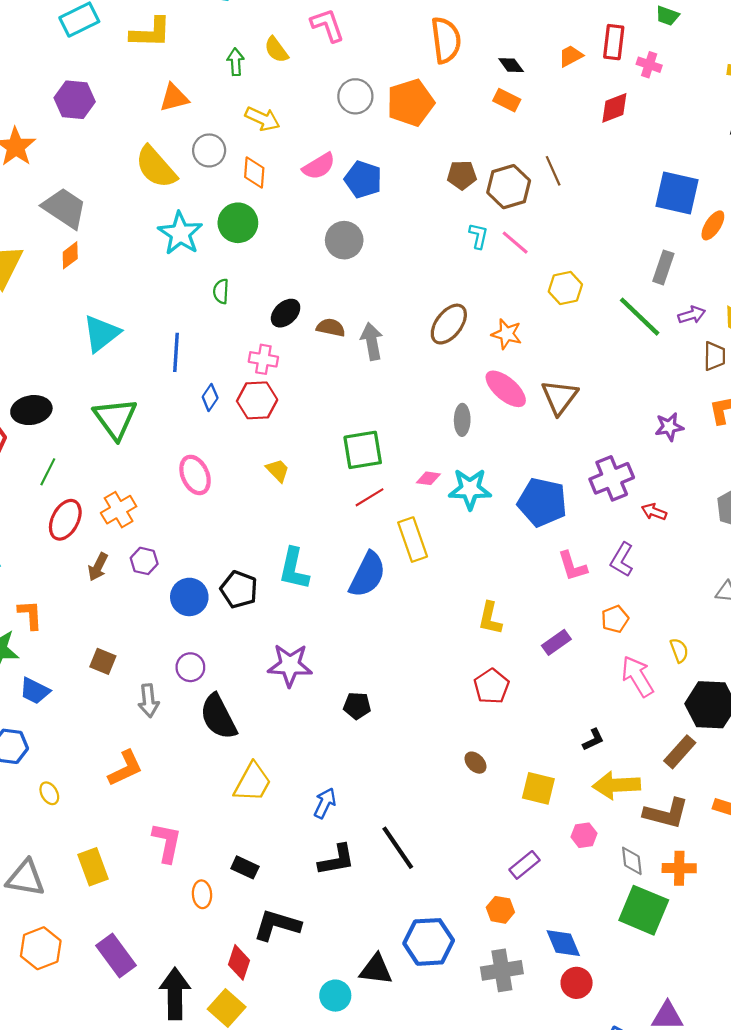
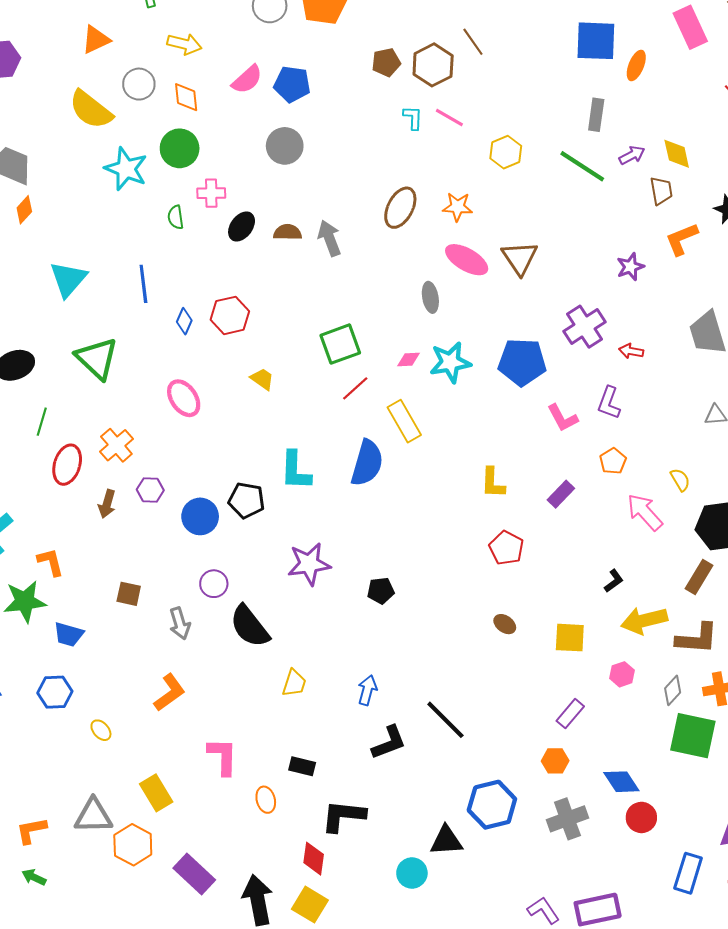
pink cross: (263, 359) -> (211, 193), moved
yellow trapezoid: (253, 782) -> (294, 683), size x0.7
gray diamond: (632, 861) -> (673, 690), turned 60
orange hexagon: (41, 948) -> (133, 845), moved

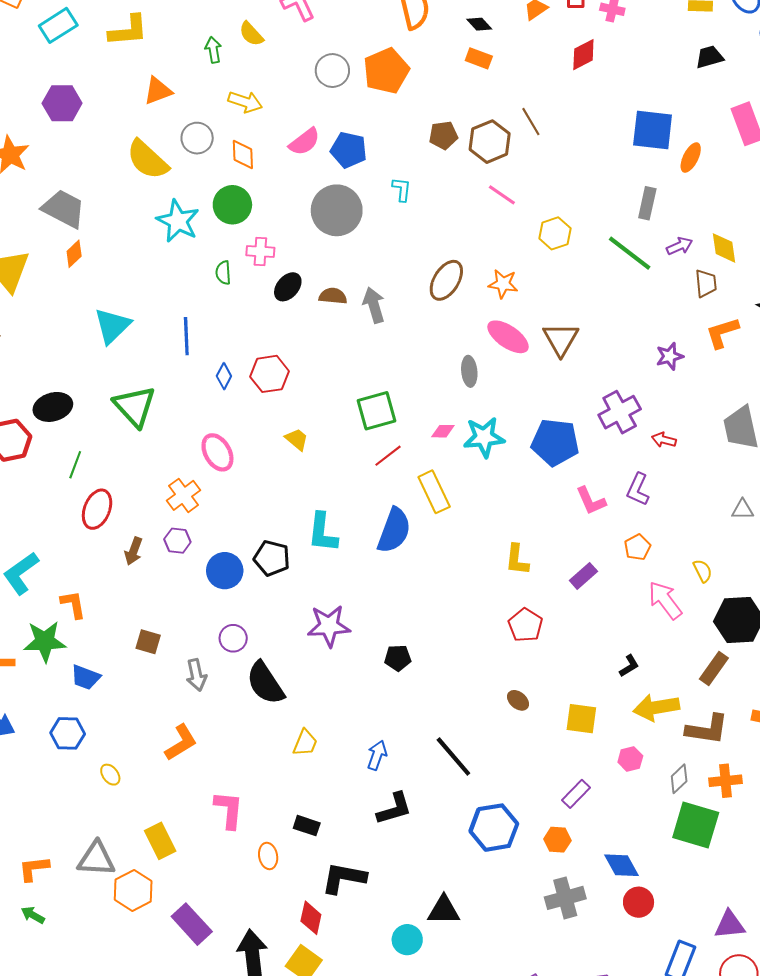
cyan L-shape: (413, 118) -> (402, 189), moved
gray circle: (285, 146) -> (337, 210), size x1.4
orange cross: (116, 445) -> (184, 495), moved
black line: (445, 720) -> (453, 756), moved
blue hexagon: (492, 805) -> (494, 828), moved

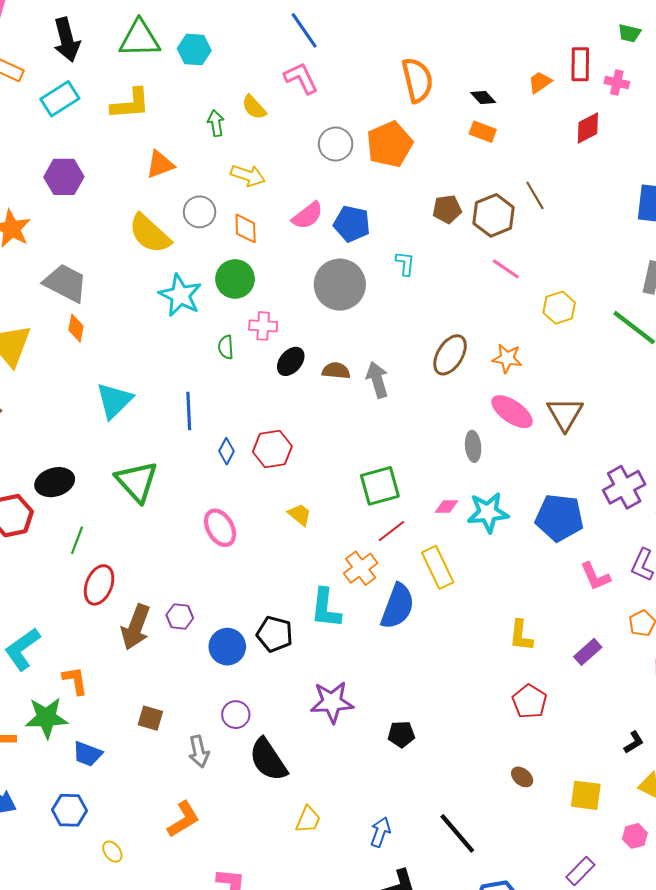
orange diamond: (74, 254) -> (76, 328), turned -36
orange cross: (184, 495) -> (361, 568), moved
brown arrow: (133, 551) -> (136, 627), size x1.6

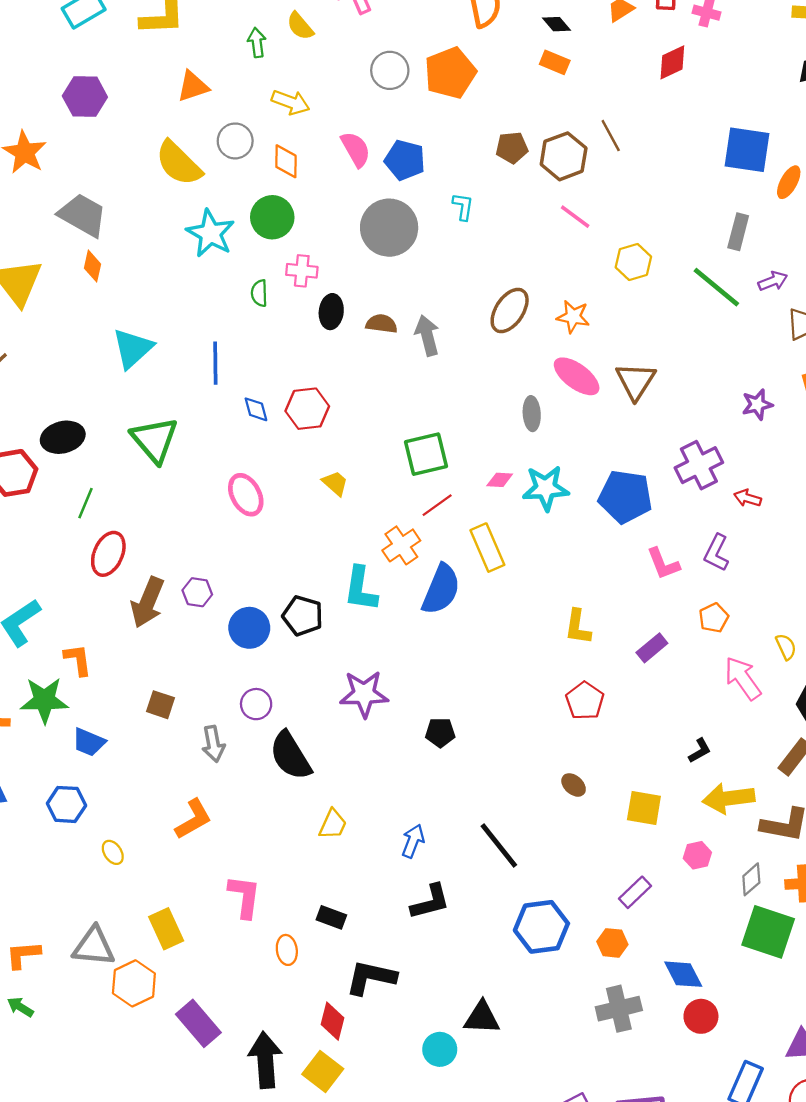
pink semicircle: (307, 216) -> (356, 149), turned -84
black ellipse: (291, 361) -> (331, 312), turned -36
blue diamond: (226, 451) -> (256, 409), turned -45

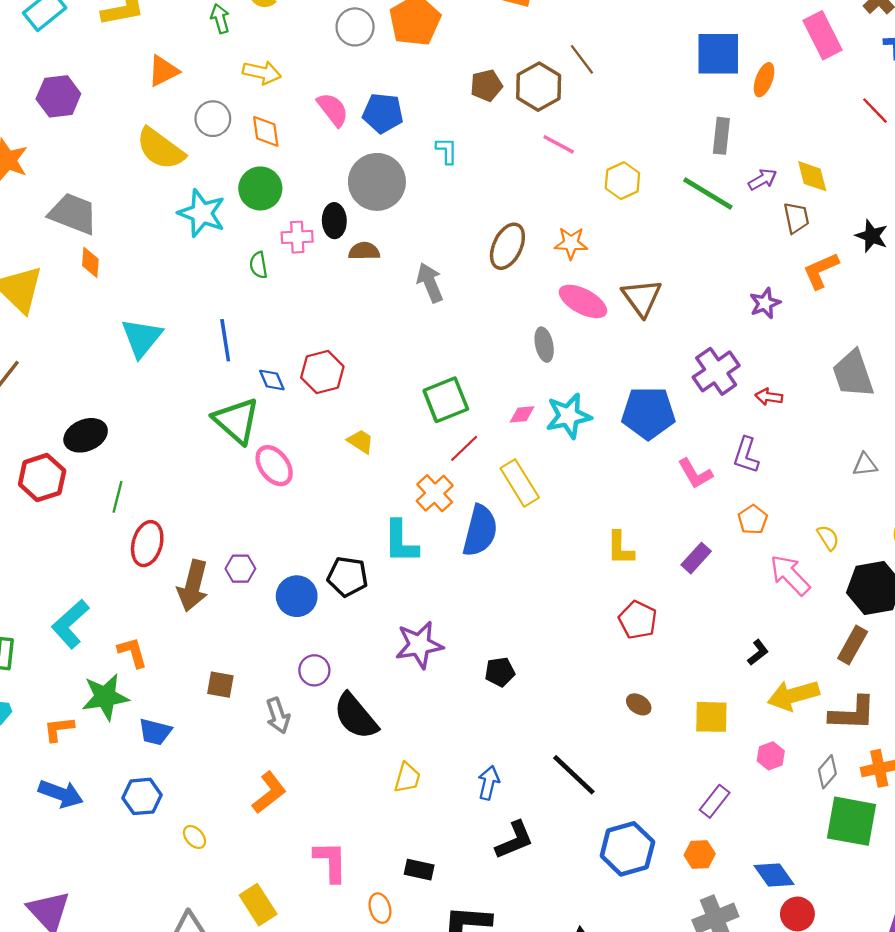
black ellipse: (331, 312) -> (334, 221), moved
brown semicircle: (382, 324) -> (364, 251), moved
green triangle: (155, 440) -> (236, 421), moved

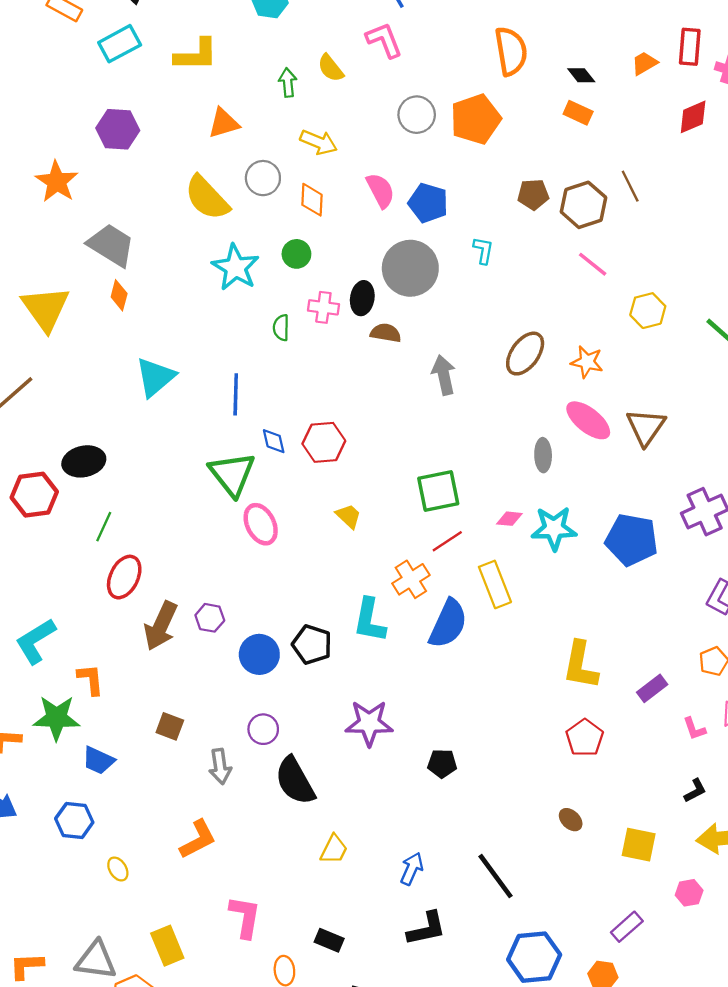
green circle: (260, 188) -> (296, 254), size x0.7
pink L-shape: (695, 474) -> (694, 729), moved, size x0.7
yellow L-shape: (620, 548) -> (580, 665), size x1.4

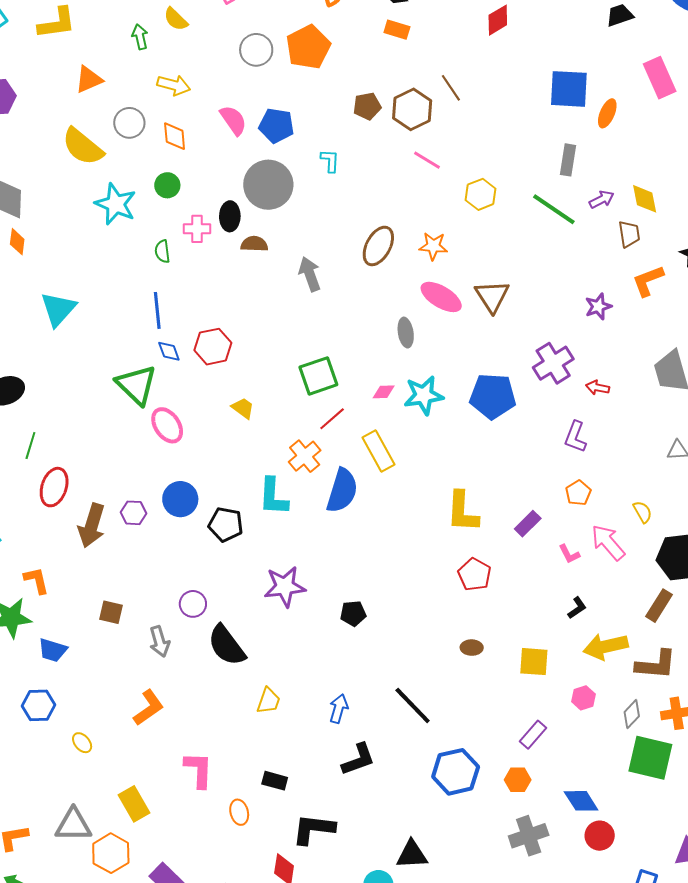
blue line: (236, 394) -> (157, 310), moved
blue circle: (259, 654) -> (180, 499), moved
brown ellipse: (571, 820) -> (472, 648), turned -35

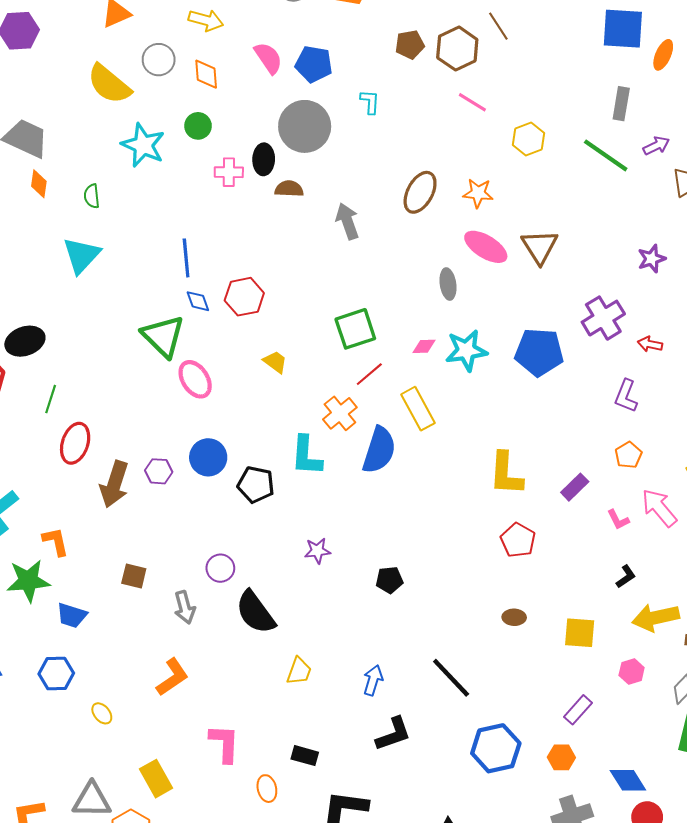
green semicircle: (162, 251) -> (92, 196), moved
purple star: (285, 586) -> (317, 551), size x0.6

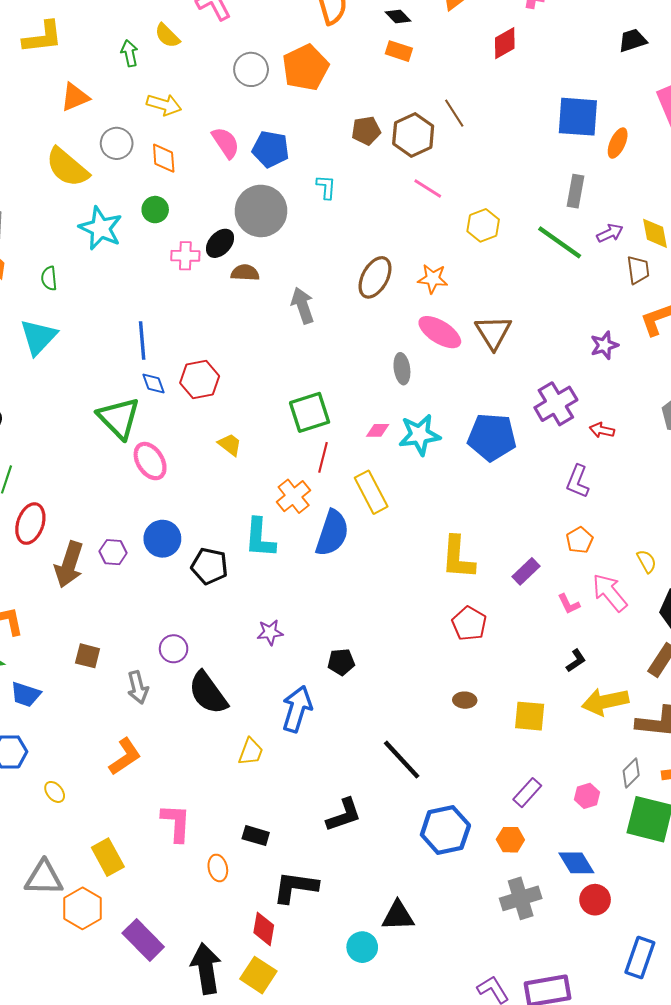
black ellipse: (264, 159) -> (220, 243), turned 40
red line: (369, 374) -> (323, 457), turned -36
pink hexagon: (632, 672) -> (587, 796), moved
blue arrow: (373, 680) -> (297, 709), moved, size x1.5

